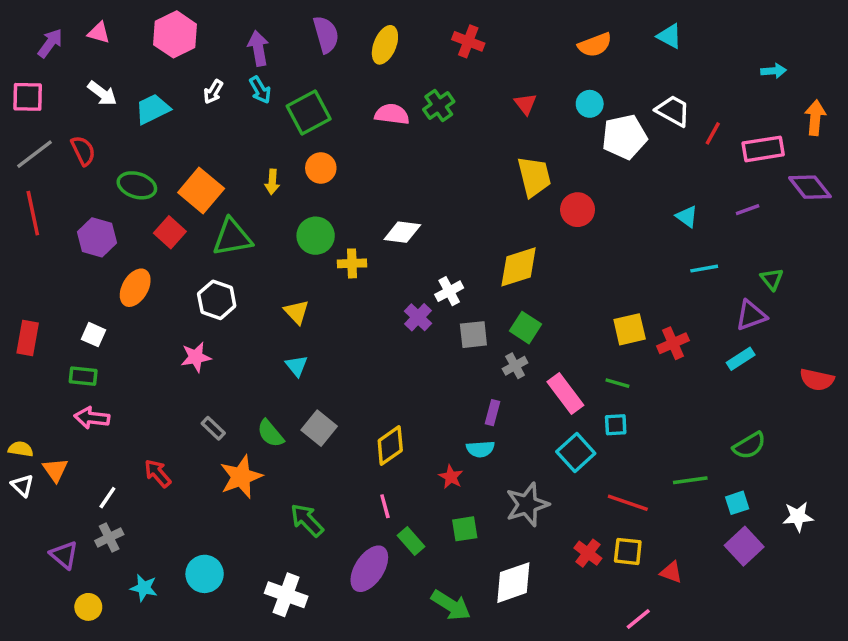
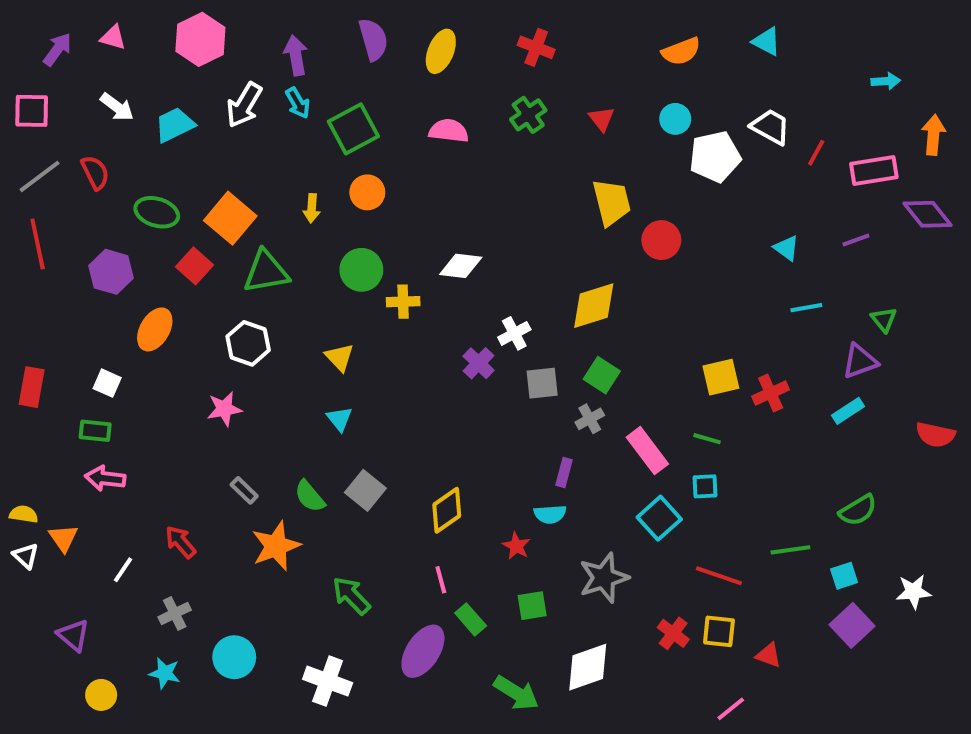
white arrow: (213, 92) -> (244, 105), size x1.6
green cross: (439, 106) -> (528, 115), moved
gray cross: (109, 538) -> (175, 613), moved

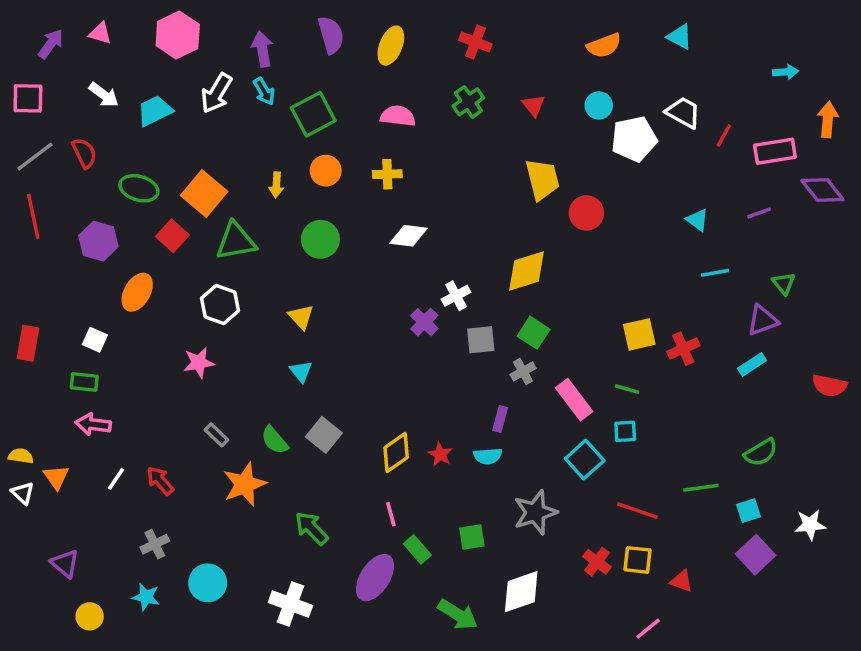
yellow cross: (403, 302) -> (387, 174), moved
red star: (516, 546) -> (440, 454), moved
white line: (123, 570) -> (116, 479), moved

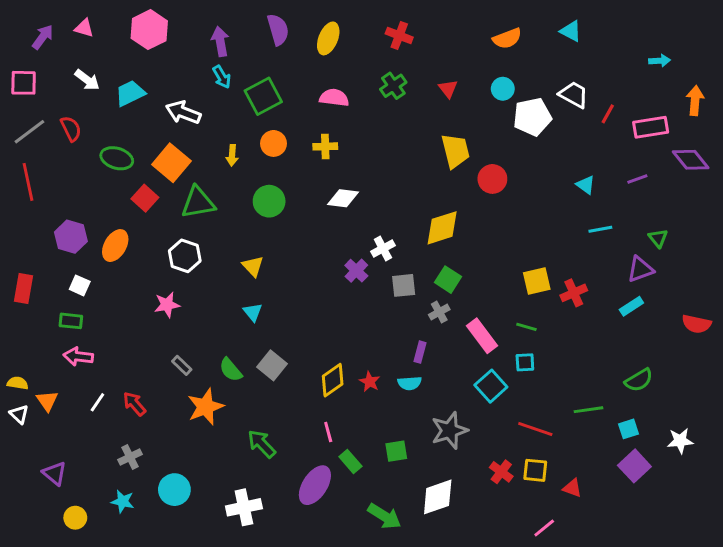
white arrow: (216, 93) -> (183, 112), moved, turned 80
purple hexagon: (98, 241) -> (71, 237), moved
white cross: (290, 604) -> (244, 507), turned -32

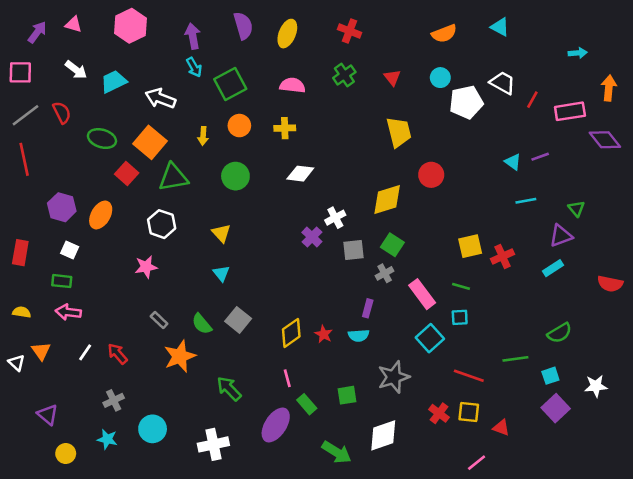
red circle: (492, 179) -> (431, 175), moved
purple line: (637, 179) -> (540, 157), moved
yellow semicircle: (18, 383) -> (22, 312), moved

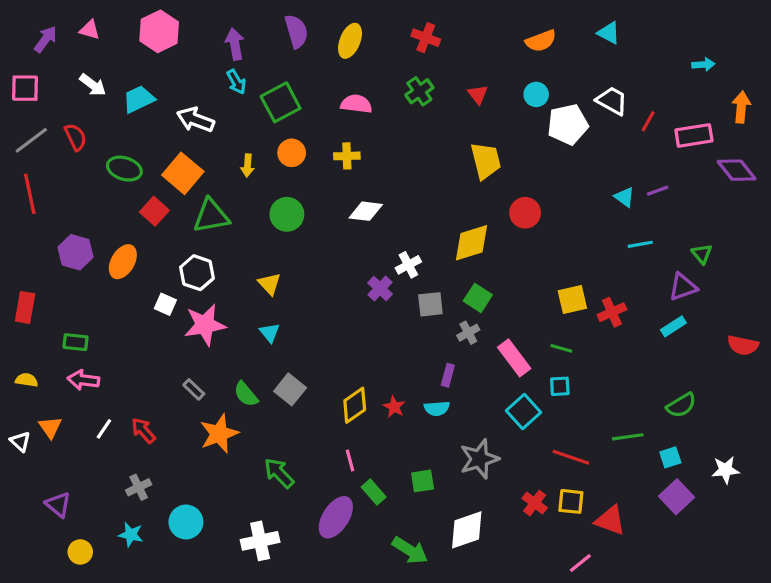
white square: (70, 250) -> (165, 304), moved
pink star: (146, 267) -> (205, 325), moved, size x1.5
red triangle: (501, 428) -> (610, 520), size x1.5

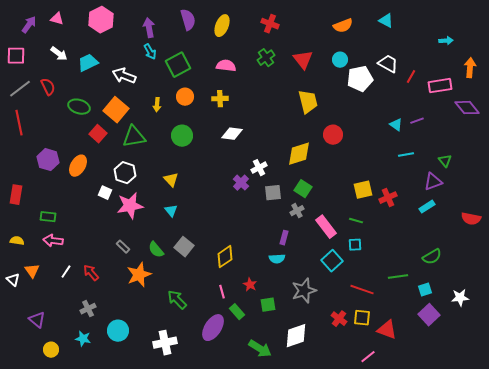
red triangle: (478, 94) -> (303, 60), size x1.5
red star: (394, 407) -> (250, 285), moved

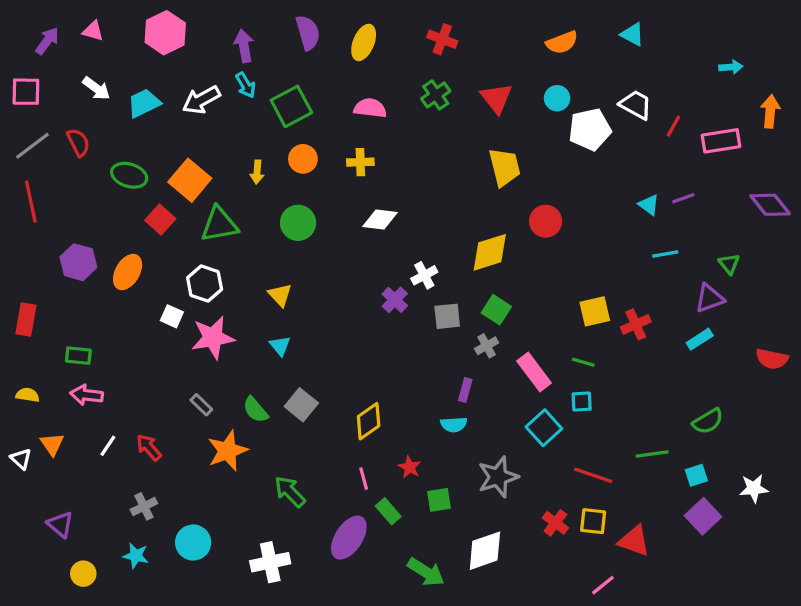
white arrow: (124, 76) -> (201, 100), moved, turned -50
purple diamond: (467, 108) -> (770, 205), moved

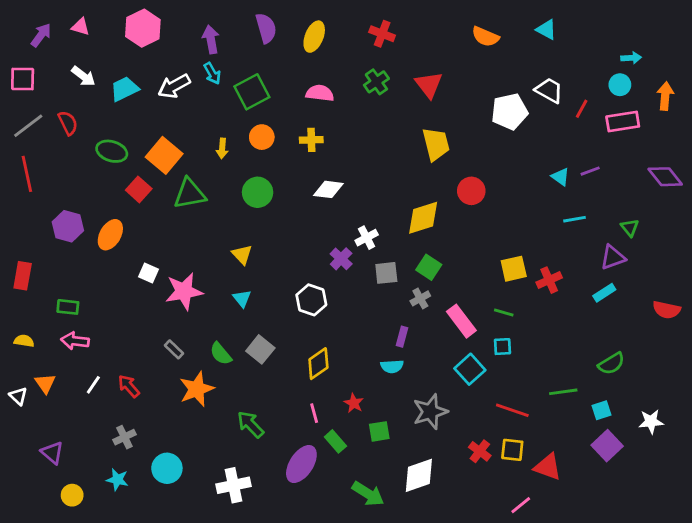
orange semicircle: (562, 42) -> (485, 37), turned 44
cyan circle: (557, 98) -> (620, 85), moved
white hexagon: (205, 283) -> (311, 300), moved

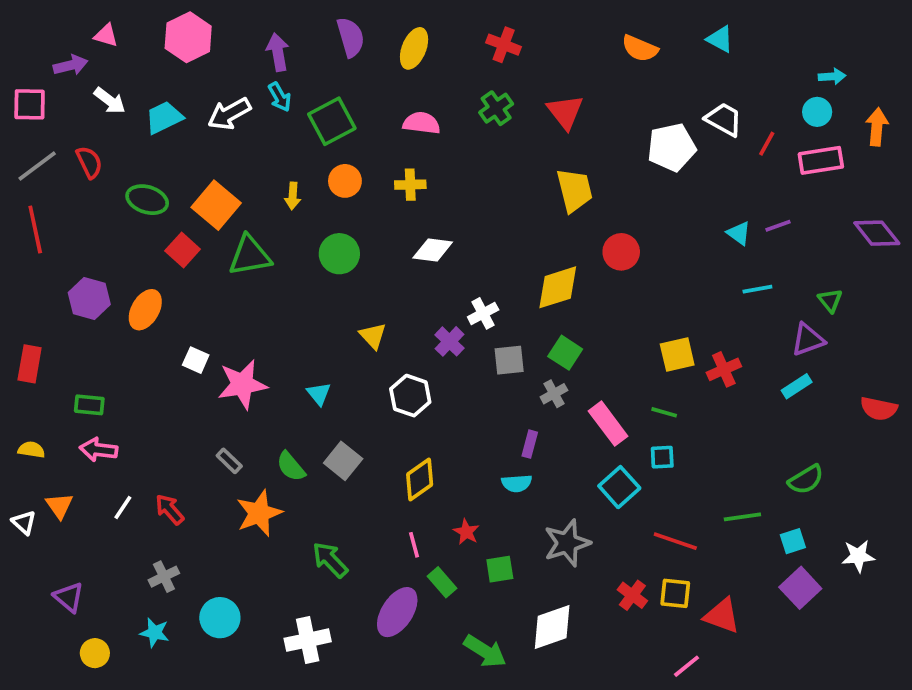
purple arrow: (41, 35) -> (71, 65), moved, turned 40
yellow triangle: (242, 255) -> (373, 336), moved

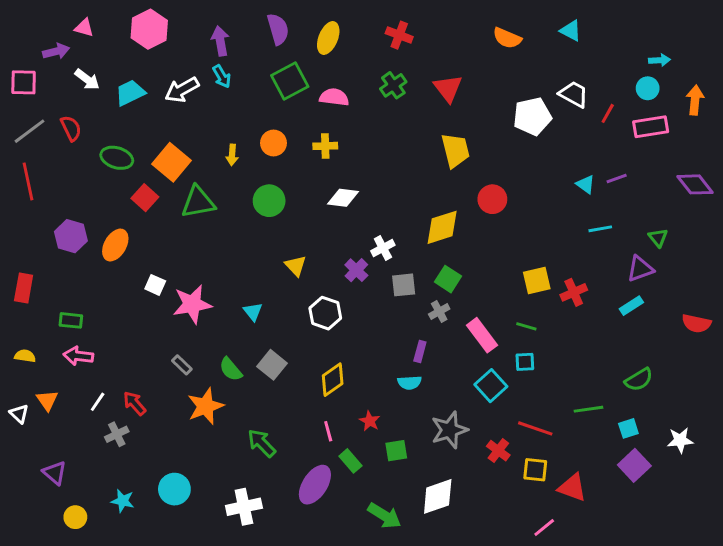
green square: (332, 121) -> (290, 81), moved
gray cross: (164, 577) -> (117, 434), moved
red cross: (632, 595) -> (498, 451), moved

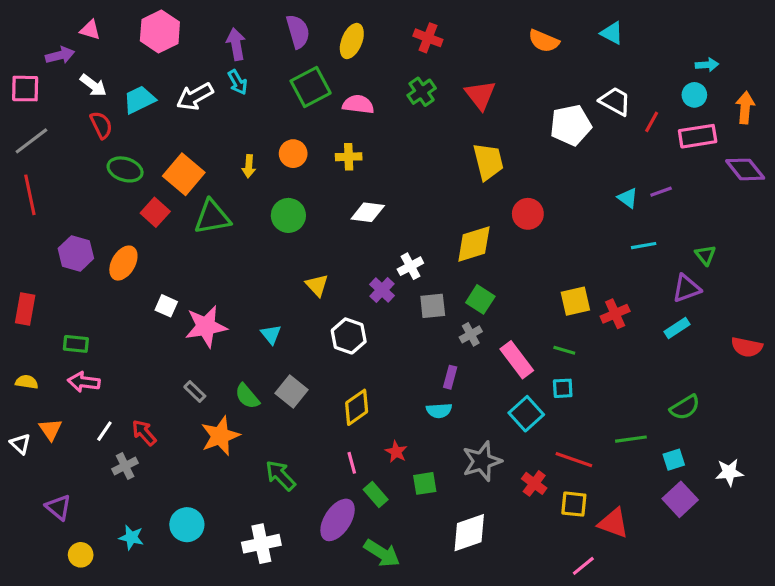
red semicircle: (71, 128) -> (101, 125), moved
purple diamond: (695, 184) -> (745, 169), moved
green arrow: (384, 516) -> (382, 553), moved

